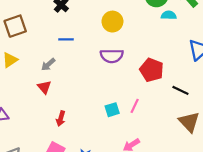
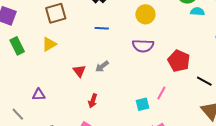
gray arrow: (48, 64) -> (102, 66), moved
cyan square: (112, 110) -> (142, 104), moved

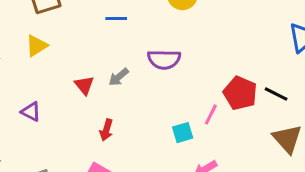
purple semicircle: (143, 46) -> (164, 59), moved
red pentagon: (179, 61) -> (240, 93), moved
purple triangle: (39, 95) -> (31, 112), moved, turned 32

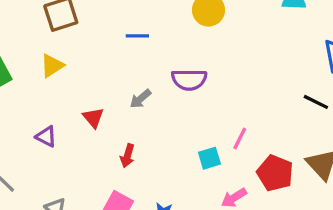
red triangle: (84, 85) -> (93, 118), moved
red pentagon: (240, 93) -> (275, 173), moved
black line: (276, 94) -> (316, 102), moved

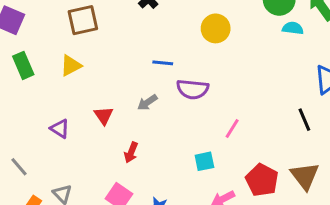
blue line: (137, 36) -> (163, 63), moved
black line: (316, 102) -> (304, 120), turned 35
pink line: (240, 139) -> (232, 128), moved

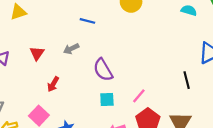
purple semicircle: (193, 89) -> (103, 70), moved, turned 45
pink line: (232, 128) -> (139, 96), moved

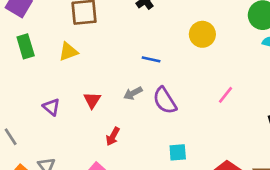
purple semicircle: (103, 70) -> (165, 101), moved
pink line: (139, 96) -> (226, 95), moved

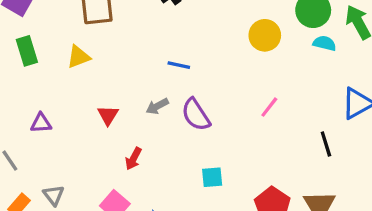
yellow circle: (202, 34) -> (265, 35), moved
purple triangle: (51, 107) -> (41, 123), moved, turned -42

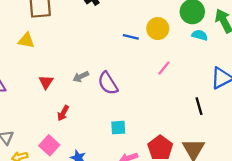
yellow triangle: (78, 57) -> (26, 40), turned 30
blue line: (179, 65) -> (131, 37), moved
pink line: (269, 107) -> (164, 68), moved

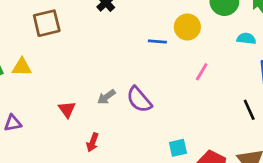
cyan semicircle: (200, 35) -> (246, 39), moved
yellow triangle: (26, 40) -> (22, 67), moved
cyan square: (118, 128) -> (178, 148), moved

